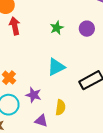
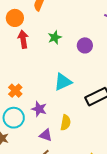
green star: (57, 28) -> (55, 37), moved
purple circle: (87, 29) -> (85, 45), moved

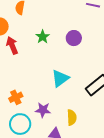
orange cross: (15, 91) -> (16, 97), turned 32

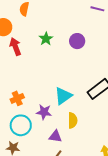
cyan triangle: (60, 78) -> (63, 96), moved

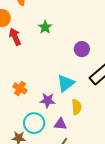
purple circle: (77, 41) -> (82, 49), moved
orange cross: (17, 98) -> (20, 88), turned -32
cyan circle: (21, 125) -> (34, 123), moved

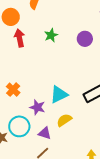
purple circle: (82, 49) -> (85, 39), moved
yellow semicircle: (76, 107) -> (64, 120), turned -133

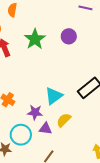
green star: (51, 35) -> (35, 39), size x1.5
purple triangle: (45, 133) -> (45, 129), moved

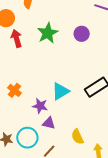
yellow semicircle: (64, 120) -> (77, 137), moved, turned -77
cyan circle: (21, 135) -> (27, 138), moved

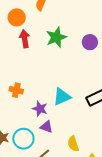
orange cross: (14, 90) -> (16, 90), turned -32

